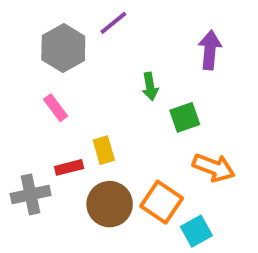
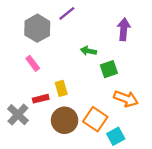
green arrow: (150, 87) -> (88, 51), turned 112
gray cross: (31, 194) -> (18, 115), turned -35

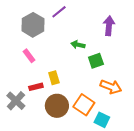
cyan square: (116, 136) -> (102, 120), turned -35

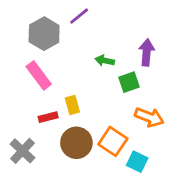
purple arrow: (109, 26) -> (147, 52), moved
pink rectangle: (29, 56) -> (39, 75), size x1.5
gray cross: (16, 101) -> (22, 151), moved

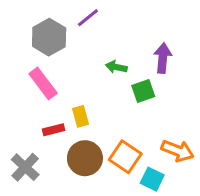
orange arrow: (149, 117) -> (178, 151), moved

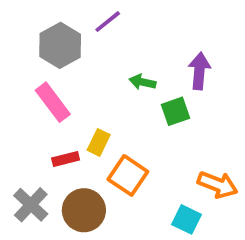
yellow rectangle: (80, 116) -> (99, 142), turned 42
orange square: (125, 157) -> (128, 175), moved
brown circle: (85, 158) -> (84, 210), moved

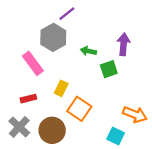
gray hexagon: (60, 45) -> (53, 37), moved
red rectangle: (66, 159) -> (28, 99), moved

